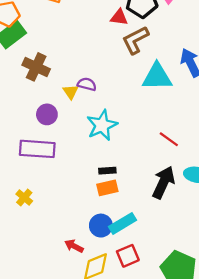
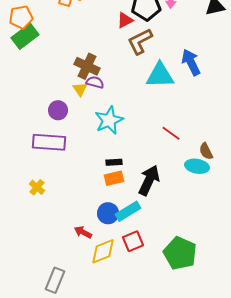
red triangle: (119, 17) -> (125, 20), turned -36
brown cross: (36, 67) -> (87, 66), moved
black arrow: (163, 182) -> (149, 180), moved

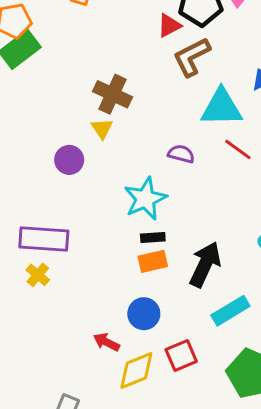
purple semicircle: (95, 82) -> (181, 154), moved
cyan star: (109, 120) -> (145, 199), moved
red line: (171, 133) -> (238, 149), moved
purple rectangle: (49, 142) -> (44, 239), moved
cyan rectangle: (128, 211) -> (230, 311), moved

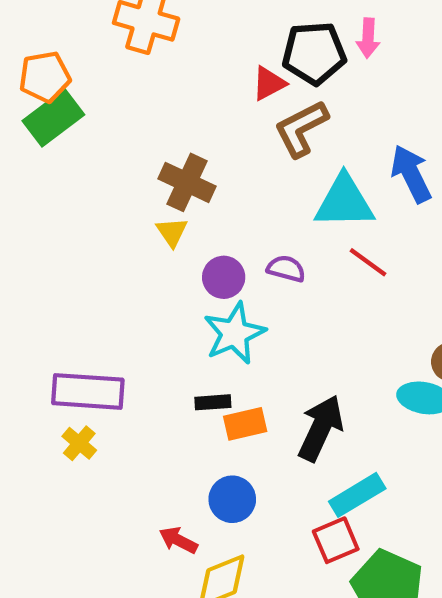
purple circle: (69, 160) -> (224, 277), moved
black rectangle: (153, 238) -> (213, 402), moved
red square: (181, 355) -> (336, 540), moved

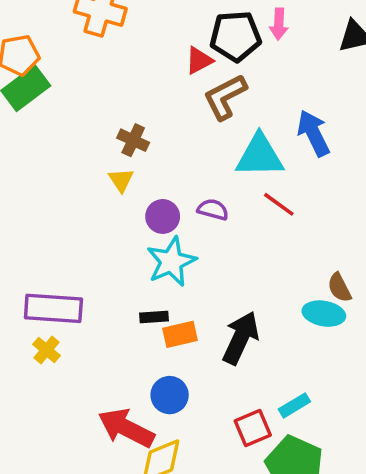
brown cross: (187, 182) -> (133, 140), size x0.7
cyan rectangle: (357, 495) -> (294, 405), moved, size x0.7
red arrow: (178, 540) -> (126, 428), size x1.8

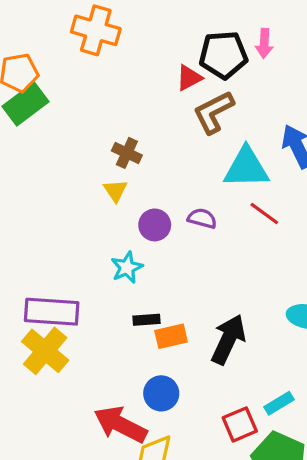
cyan star: (171, 262) -> (127, 267), moved, size x0.7
yellow cross: (46, 350) -> (45, 351), size x1.8

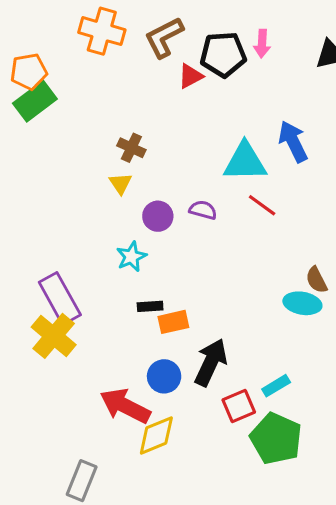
brown L-shape: (214, 112) -> (164, 37), moved
purple rectangle: (52, 312) -> (60, 299), turned 57
black arrow: (228, 339) -> (211, 362), moved

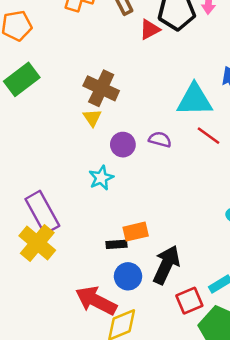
green rectangle: (35, 101) -> (22, 79), moved
brown cross: (131, 148) -> (101, 88), size x1.5
black rectangle: (150, 306) -> (116, 244), moved

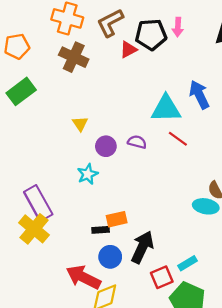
brown cross: (101, 88) -> (74, 57), moved

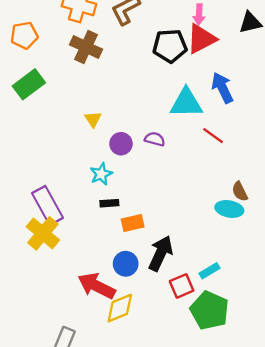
black pentagon: (151, 35) -> (170, 46), moved
red triangle: (128, 50) -> (201, 39), moved, size x1.6
red line: (178, 139) -> (213, 136), moved
black rectangle: (101, 230) -> (109, 203), moved

